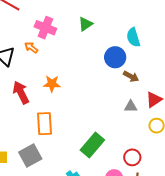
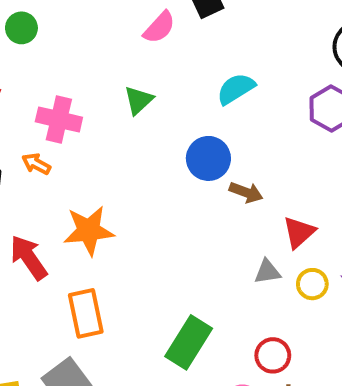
cyan semicircle: (133, 37) -> (236, 89), moved, turned 84
orange star: (52, 84) -> (89, 231), size x1.4
gray triangle: (131, 106) -> (267, 272), moved

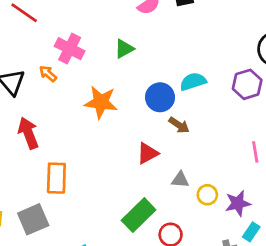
cyan semicircle: (236, 89) -> (193, 82), moved
orange star: (89, 231) -> (101, 102), moved
red triangle: (299, 232) -> (148, 153), moved
green rectangle: (189, 342) -> (139, 215), moved

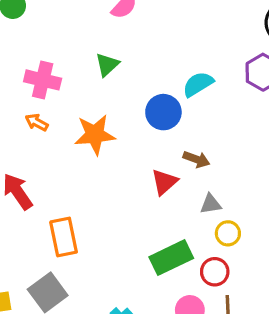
orange arrow: (48, 74) -> (37, 122), moved
brown arrow: (179, 125) -> (196, 159), moved
yellow circle: (207, 195) -> (228, 233), moved
green rectangle: (139, 215) -> (171, 258), turned 32

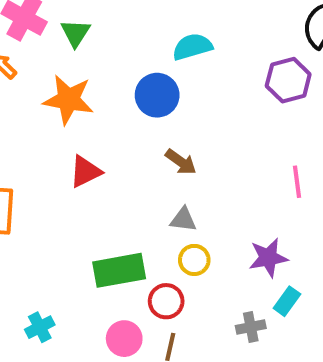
green triangle: (107, 65) -> (75, 33), moved, turned -30
cyan semicircle: (198, 84) -> (192, 47), moved
red triangle: (164, 182) -> (85, 172), moved

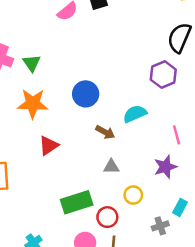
cyan semicircle: (192, 47) -> (135, 114), moved
purple star: (268, 258) -> (165, 167), moved
yellow circle: (194, 260) -> (133, 195), moved

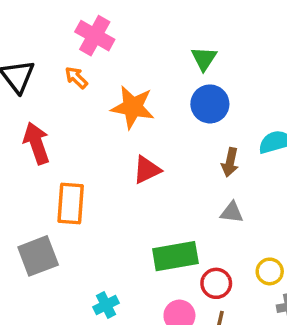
green triangle: (32, 63) -> (204, 58), moved
brown arrow: (105, 132) -> (230, 162), turned 66
yellow circle: (133, 195) -> (270, 271), moved

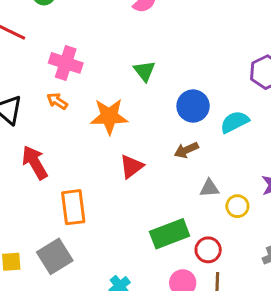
green triangle: (204, 58) -> (144, 71), moved
blue circle: (210, 104) -> (193, 106), moved
brown arrow: (230, 162) -> (186, 150), moved, turned 65
yellow circle: (270, 271) -> (237, 206), moved

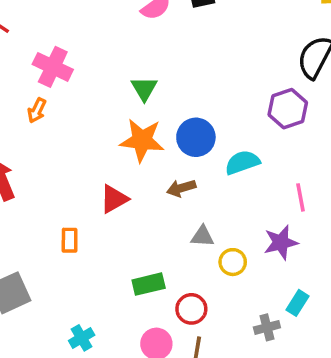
orange arrow: (57, 101) -> (37, 110), turned -105
orange star: (109, 116) -> (142, 140), moved
orange rectangle: (73, 207) -> (70, 240), moved, size x0.6
green rectangle: (170, 234) -> (149, 284), size x0.7

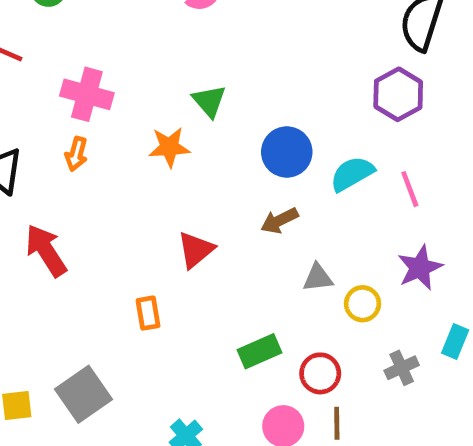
orange star: (142, 140) -> (169, 147), moved, size x0.7
pink line: (300, 197) -> (410, 189), moved
gray cross: (267, 327) -> (402, 368), moved

